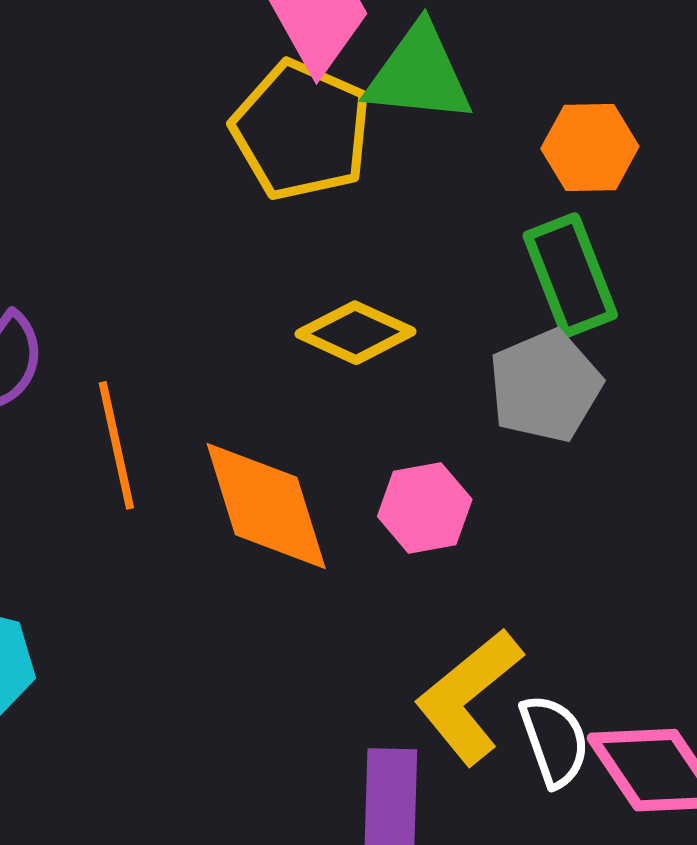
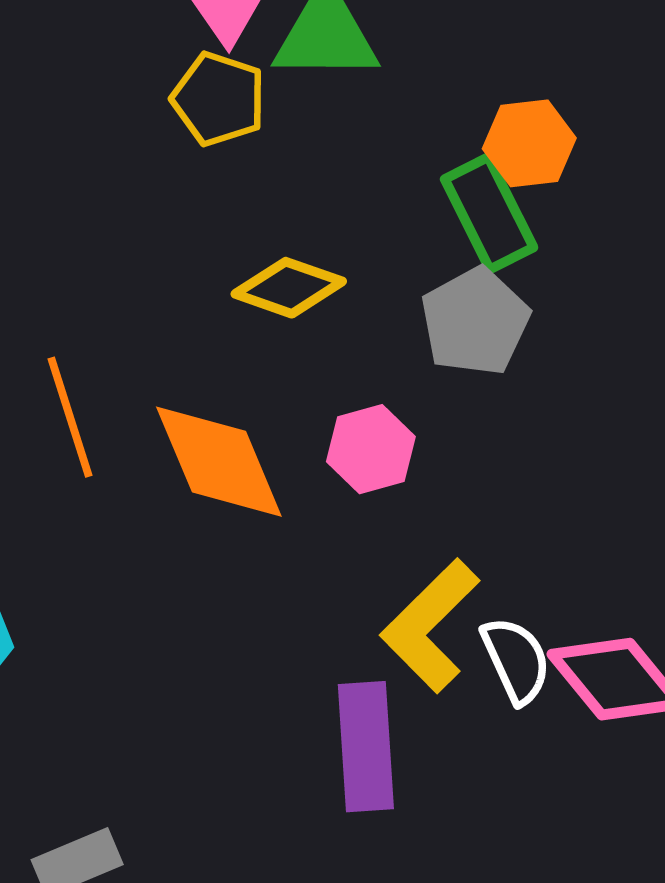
yellow pentagon: (301, 130) -> (219, 99), size x0.7
orange hexagon: (590, 148) -> (529, 143), moved

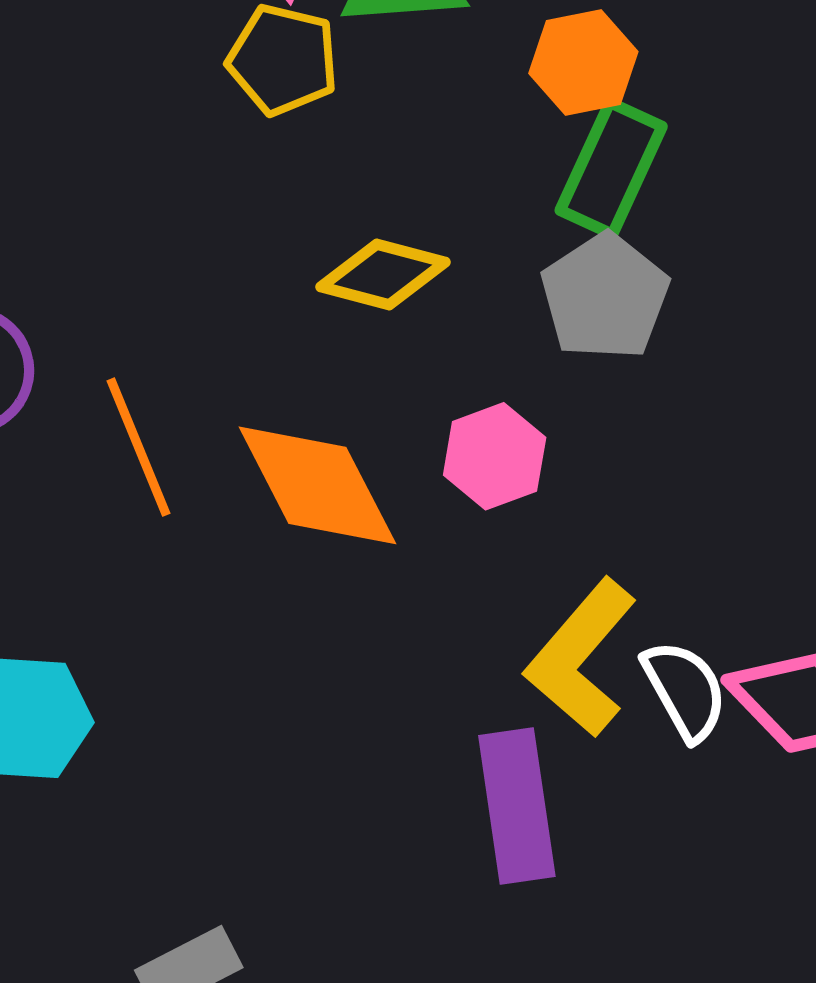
orange hexagon: (529, 143) -> (583, 62), moved
green rectangle: (489, 213) -> (611, 168), turned 56

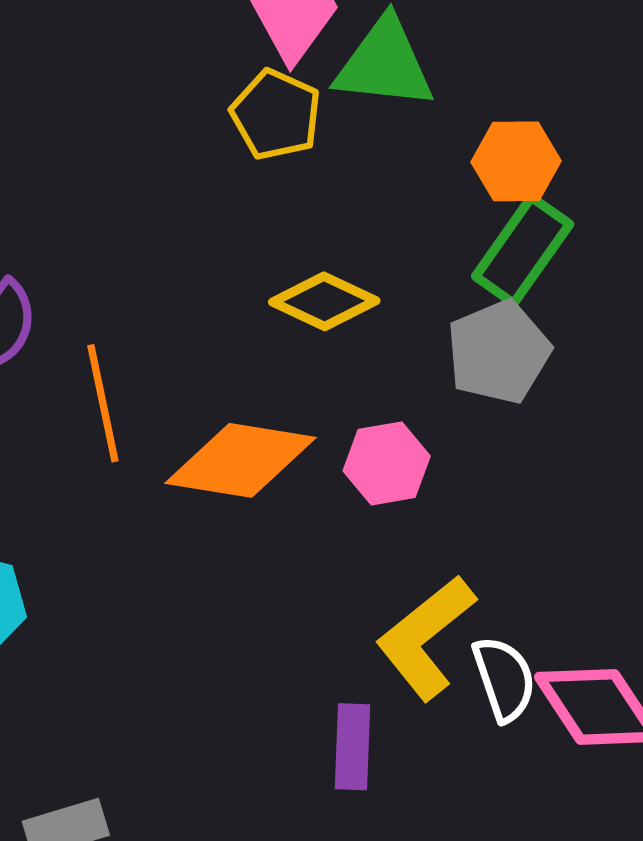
orange diamond: (317, 485) -> (240, 460), turned -64
purple rectangle: (517, 806) -> (352, 747), size x0.7

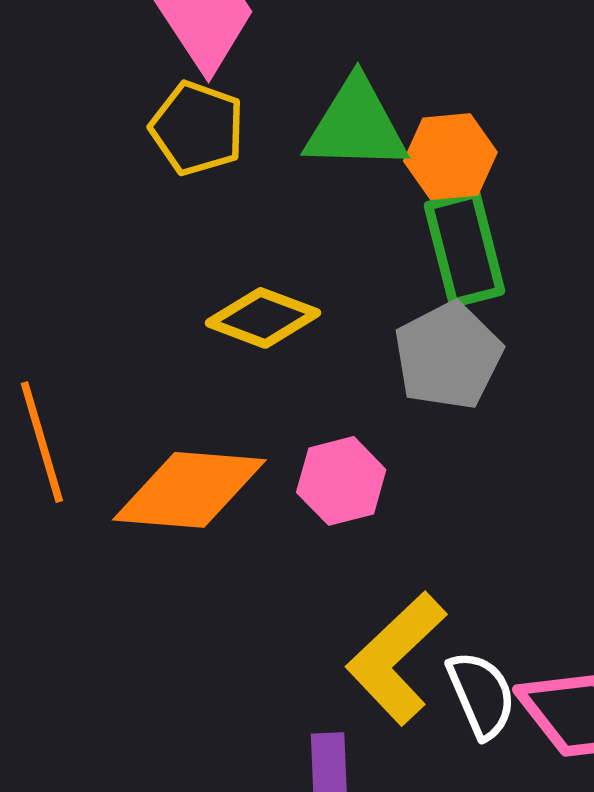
green triangle: (384, 64) -> (356, 125), moved
green rectangle: (523, 250) -> (465, 248), turned -45

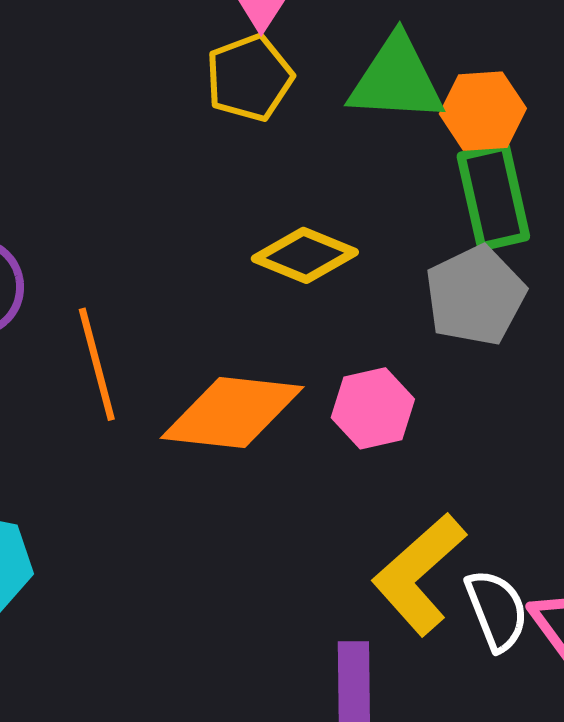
yellow pentagon: (197, 128) -> (249, 78), turned 30

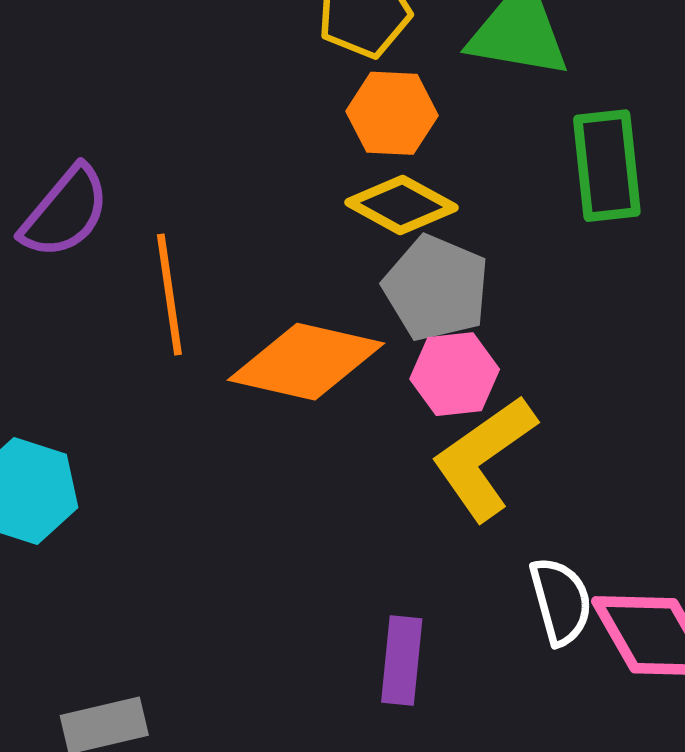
orange hexagon: (483, 111) -> (392, 113), moved
gray pentagon: (475, 296) -> (436, 288), moved, turned -30
yellow L-shape: (419, 574) -> (484, 458), moved

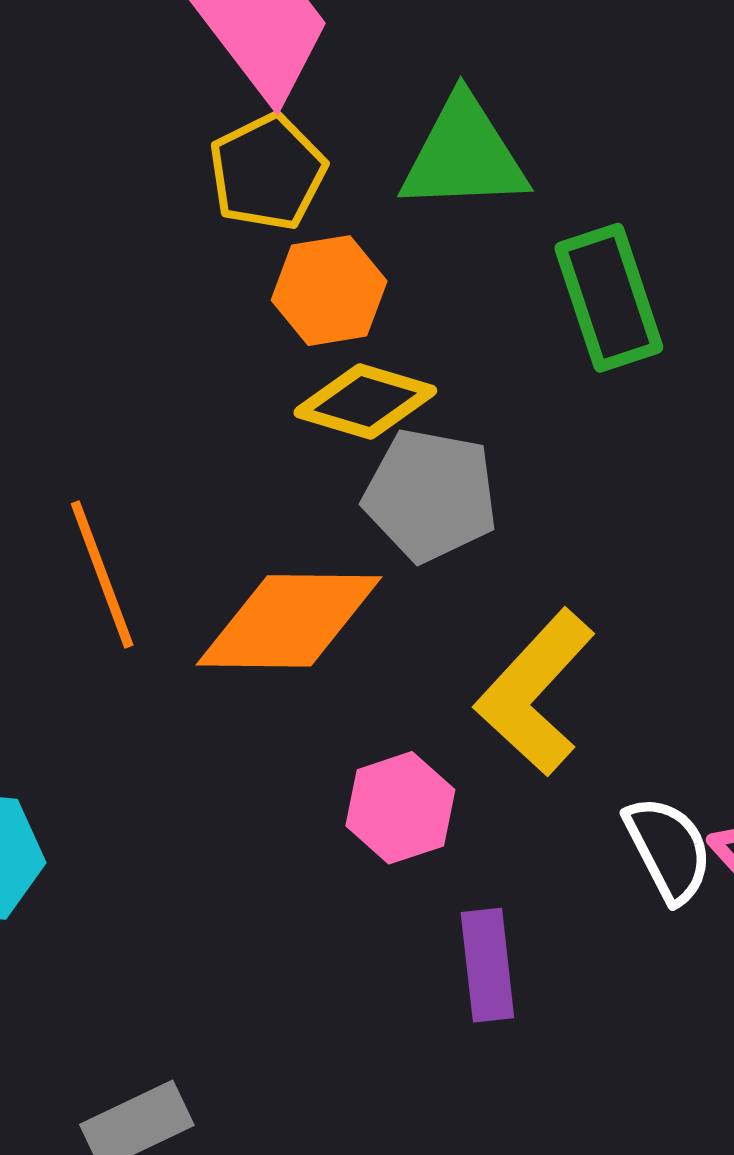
pink hexagon: (455, 374) -> (400, 808), moved

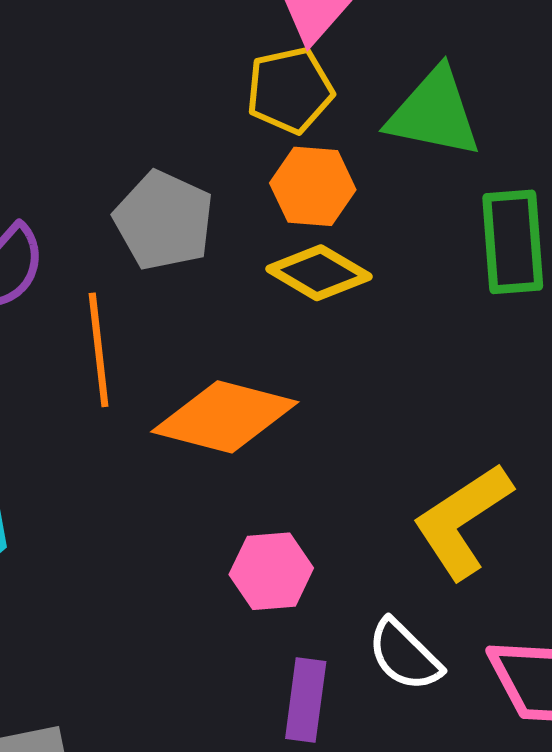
gray pentagon: (430, 495) -> (164, 221), moved
yellow L-shape: (535, 692) -> (462, 521), moved
white semicircle: (668, 849) -> (405, 655), moved, turned 148

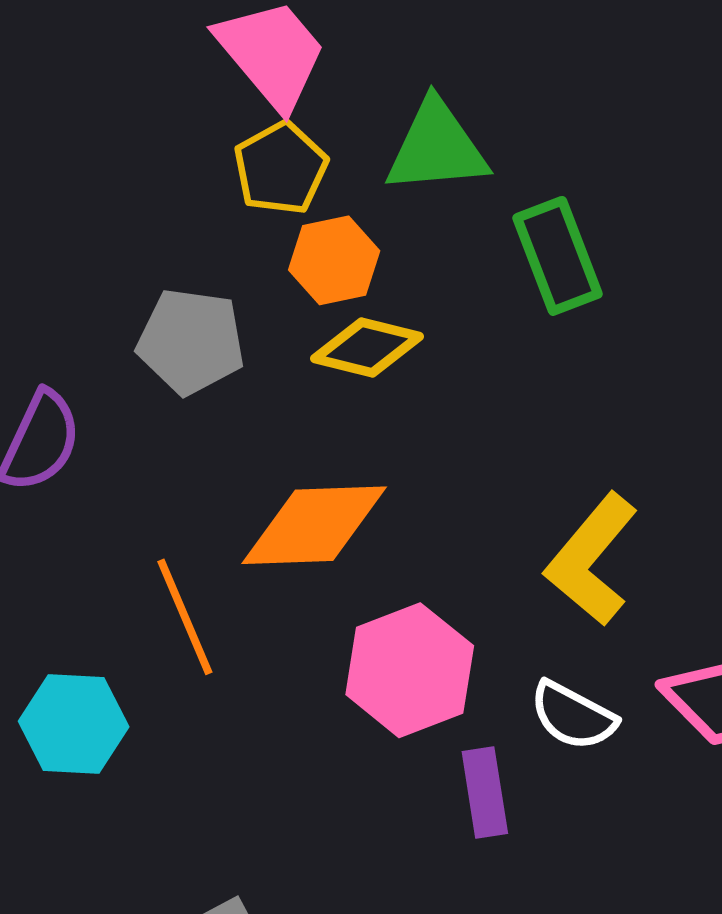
orange line: (99, 350) -> (185, 617), moved
pink hexagon: (271, 571) -> (410, 670), size x1.5

